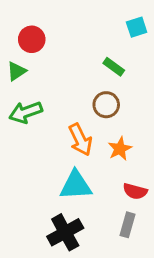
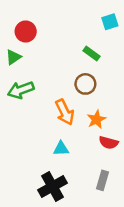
cyan triangle: (76, 185) -> (61, 149), size x0.6
red semicircle: (135, 191) -> (109, 143), moved

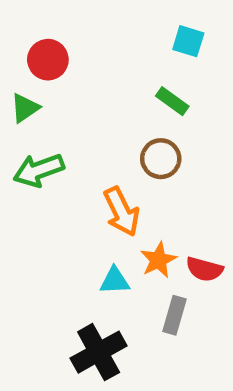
cyan square: (110, 22) -> (188, 41), moved, turned 35
orange star: (96, 119) -> (158, 260), moved
gray rectangle: (103, 180) -> (175, 315), moved

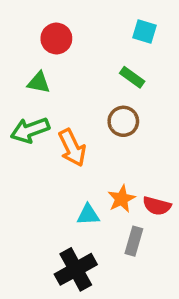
red circle: (48, 60) -> (56, 39), moved
green triangle: (25, 108) -> (39, 83), moved, turned 45
orange arrow: (122, 212) -> (72, 148), moved

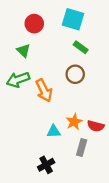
cyan square: (144, 31) -> (73, 19), moved, size x1.5
green triangle: (39, 83) -> (23, 51), turned 32
black cross: (76, 269) -> (46, 165), size x0.7

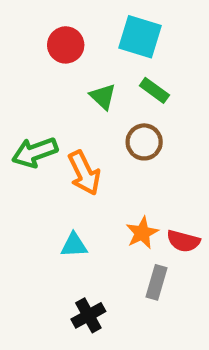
green triangle: (23, 51) -> (103, 97), moved
cyan triangle: (54, 131) -> (74, 245), moved

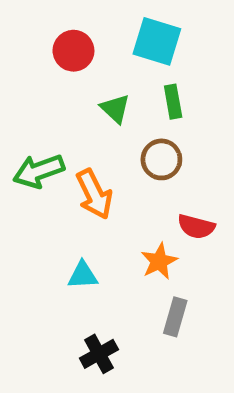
green rectangle: (154, 90) -> (173, 102), turned 44
red semicircle: (183, 241) -> (196, 227), moved

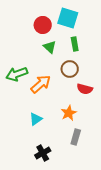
red circle: (73, 51) -> (43, 25), moved
orange arrow: (94, 194) -> (41, 84), turned -105
red semicircle: (196, 227) -> (85, 89), moved
cyan triangle: (83, 275) -> (36, 119), turned -32

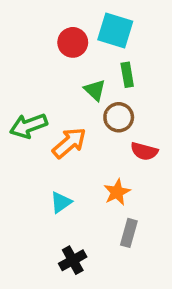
green triangle: (50, 47) -> (95, 90), moved

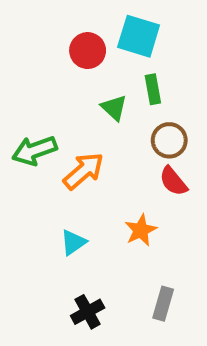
brown circle: (119, 117) -> (169, 140), moved
red semicircle: (144, 151) -> (173, 181), turned 36
gray rectangle: (129, 233) -> (163, 304), moved

